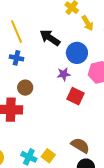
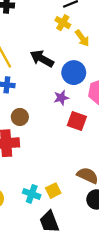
yellow square: (48, 156) -> (53, 191), turned 32

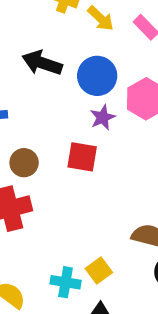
purple star: (61, 98) -> (103, 117), moved
red square: (77, 121) -> (82, 157), moved

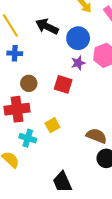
yellow square: (99, 270) -> (52, 125), moved
cyan cross: (66, 282) -> (28, 138), moved

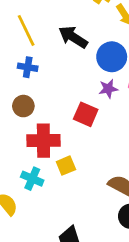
brown circle: (29, 83) -> (23, 106), moved
red cross: (17, 109) -> (43, 141), moved

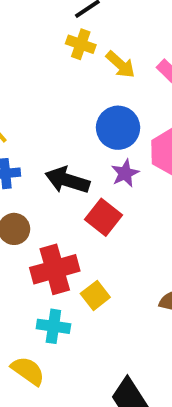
black arrow: (73, 37) -> (67, 180), moved
red square: (86, 114) -> (103, 217), turned 30

